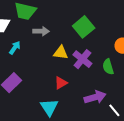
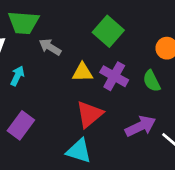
gray arrow: (41, 31) -> (50, 47), turned -140
red triangle: (61, 83) -> (89, 114), size x1.5
cyan triangle: (49, 107) -> (79, 151), turned -30

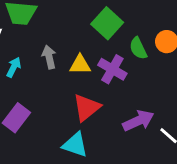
gray arrow: (50, 47) -> (49, 57), moved, turned 45
green semicircle: (152, 81) -> (138, 48), moved

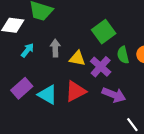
purple arrow: (138, 121) -> (114, 95), moved, turned 35
cyan triangle: (75, 145) -> (48, 95), moved

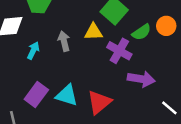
green semicircle: (123, 55) -> (142, 32), turned -98
yellow triangle: (77, 58) -> (93, 32), moved
red triangle: (76, 91) -> (99, 102), moved

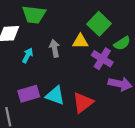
purple rectangle: (36, 95) -> (29, 94), turned 35

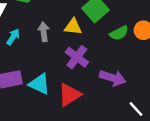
purple cross: (102, 59) -> (77, 57), moved

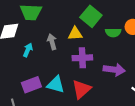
green semicircle: (119, 33) -> (113, 32), turned 35
purple cross: (77, 57) -> (82, 58), turned -30

